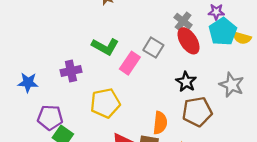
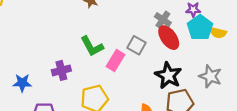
green L-shape: (105, 46) -> (92, 46), turned 35
black star: (186, 82) -> (168, 75), size x1.4

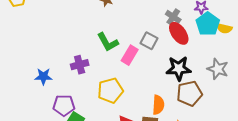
black star: (168, 75) -> (179, 68), turned -30

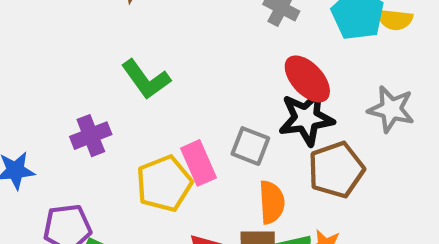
red ellipse: (179, 33) -> (307, 79), moved
gray square: (149, 41) -> (250, 146), moved
pink rectangle: (130, 55) -> (199, 163), moved, turned -48

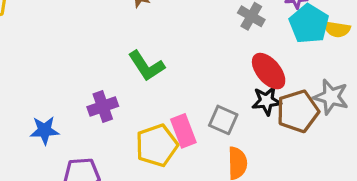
black star: (306, 118) -> (266, 101), size x0.7
brown pentagon: (336, 170) -> (298, 111), moved

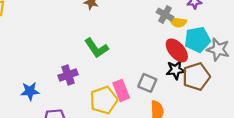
cyan pentagon: (309, 24) -> (197, 40), moved, turned 30
yellow semicircle: (337, 29) -> (178, 22), moved
gray star: (331, 97) -> (218, 49), moved

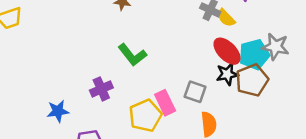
yellow semicircle: (178, 22) -> (226, 18), turned 42
cyan pentagon: (197, 40) -> (254, 54), moved

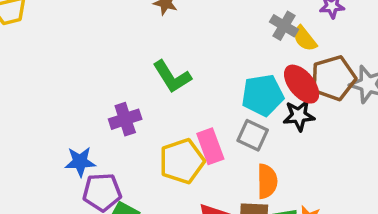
cyan pentagon: (254, 54) -> (263, 95), moved
brown pentagon: (252, 80) -> (333, 78), moved
blue star: (58, 111) -> (80, 162), moved

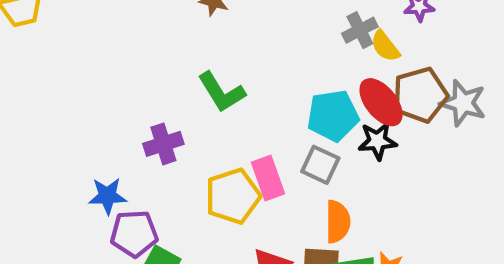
gray cross: (284, 26) -> (360, 30), turned 32

